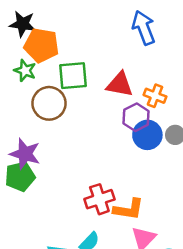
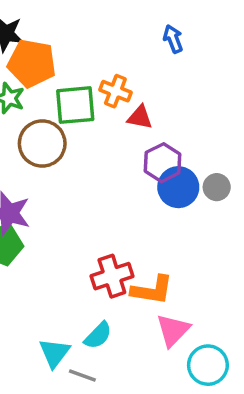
blue arrow: (144, 28) -> (173, 39), size x0.6
red triangle: (120, 84) -> (140, 117), size x0.7
orange cross: (155, 96) -> (115, 91), moved

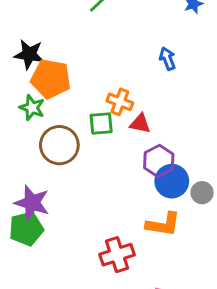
green square: (75, 105) -> (101, 124), moved, size x0.7
gray circle: (217, 187) -> (202, 193), moved
orange L-shape: (152, 290) -> (163, 224), moved

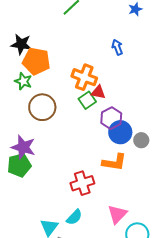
orange cross: (120, 102) -> (84, 77), size x1.4
green square: (101, 124) -> (87, 100), moved, turned -30

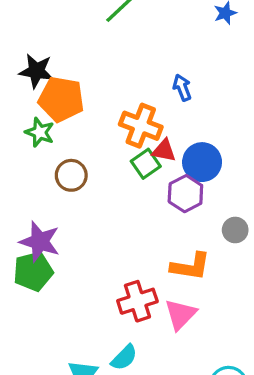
blue arrow: (117, 47) -> (182, 88), moved
brown circle: (42, 107) -> (71, 175), size x0.7
blue circle: (120, 132) -> (202, 162), moved
pink triangle: (117, 214) -> (181, 314), moved

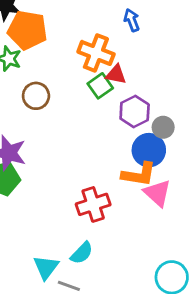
blue circle: (202, 162) -> (149, 150), moved
gray circle: (235, 230) -> (163, 127), moved
pink triangle: (181, 314) -> (157, 193), moved, turned -32

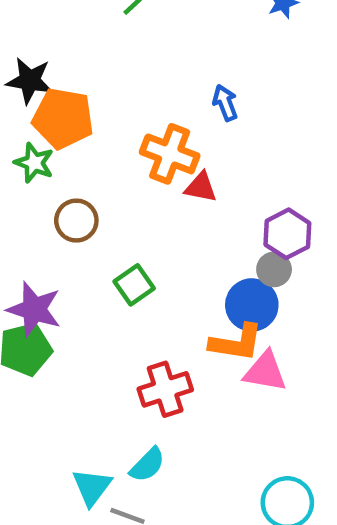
green square: (100, 86) -> (134, 285), moved
purple hexagon: (135, 112) -> (287, 234), moved
pink triangle: (157, 193) -> (265, 372), turned -32

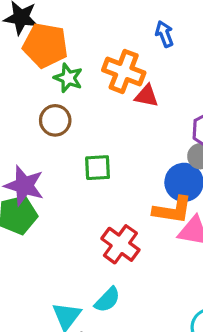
green star: (34, 163) -> (68, 78), moved
green square: (134, 285) -> (98, 168), turned 32
red cross: (165, 389) -> (120, 244), turned -36

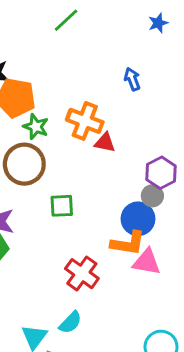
blue arrow: (164, 34) -> (132, 79), moved
brown circle: (55, 120) -> (24, 164), size x1.5

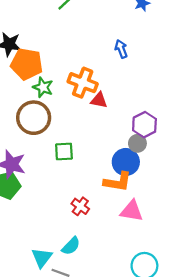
pink triangle: (147, 262) -> (132, 211), moved
red cross: (82, 274) -> (80, 206), size x0.7

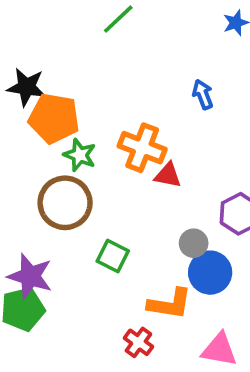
gray circle: (137, 143) -> (194, 243), moved
green square: (64, 151) -> (113, 256), turned 30
orange L-shape: (118, 182) -> (170, 304), moved

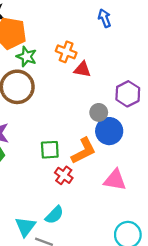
orange cross: (142, 148) -> (66, 52), size x0.7
green square: (113, 256) -> (50, 150), moved, turned -30
orange L-shape: (170, 304) -> (84, 151), turned -36

